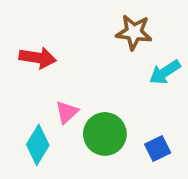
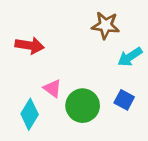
pink triangle: (67, 112) -> (53, 88), turned -42
blue square: (158, 149) -> (124, 100), moved, turned -36

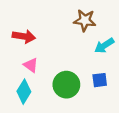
pink triangle: (53, 88) -> (31, 65), moved
blue square: (124, 100) -> (100, 80), turned -35

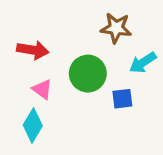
blue square: (100, 80) -> (122, 99), moved
green circle: (66, 85) -> (88, 74), moved

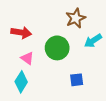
brown star: (116, 28) -> (76, 18), turned -30
blue square: (122, 99) -> (77, 80), moved

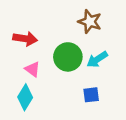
brown star: (76, 18) -> (90, 22), turned -30
cyan arrow: (93, 41) -> (97, 59), moved

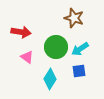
blue square: (91, 95) -> (79, 71), moved
cyan diamond: (25, 97) -> (50, 79), moved

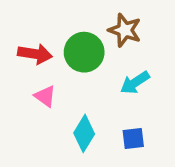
green circle: (56, 47) -> (84, 52), moved
blue square: (79, 71) -> (133, 139), moved

